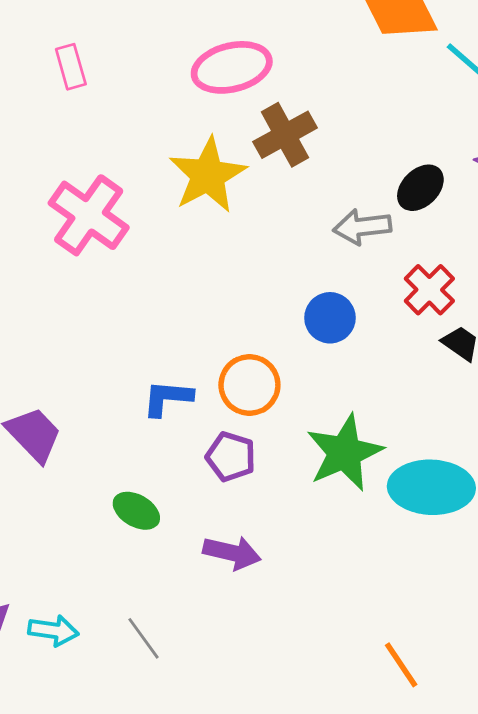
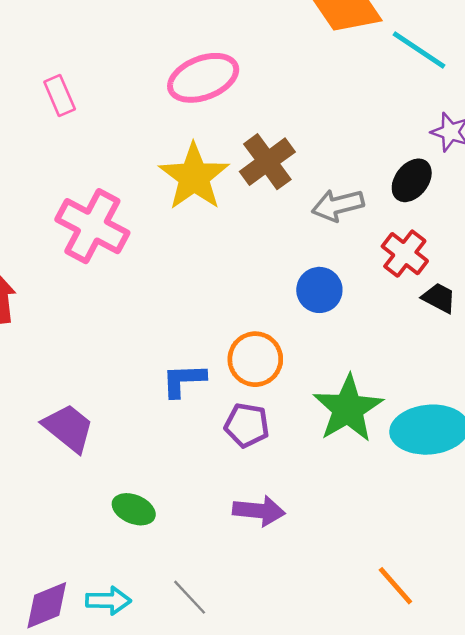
brown cross: (285, 135) -> (267, 162), moved
black ellipse: (420, 188) -> (412, 180), moved
green ellipse: (136, 511) -> (134, 509), moved
orange line: (401, 665) -> (395, 586), moved

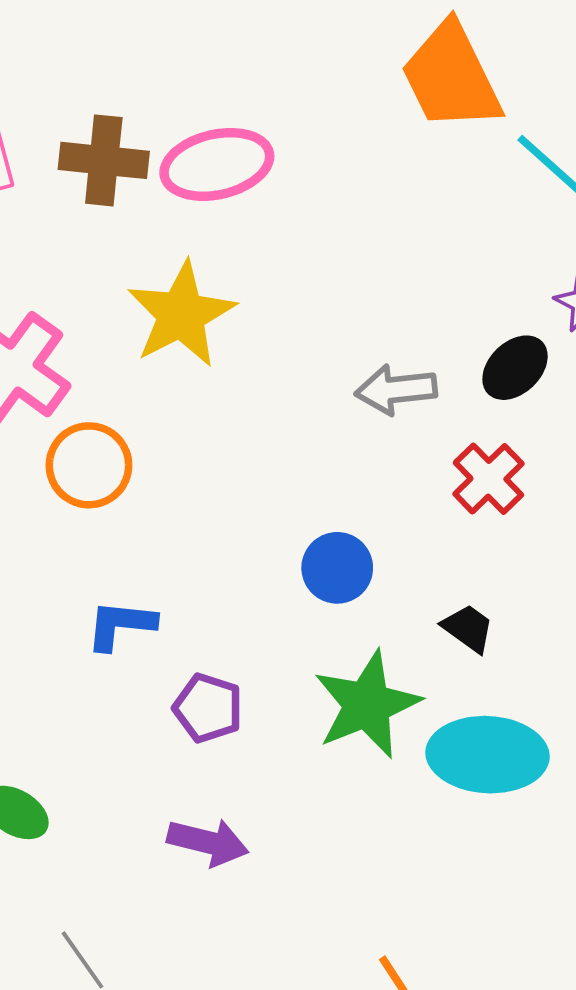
brown cross: (267, 162) -> (104, 160), moved, turned 34
blue circle: (319, 290) -> (337, 568), moved
black trapezoid: (439, 298) -> (468, 628), moved
orange circle: (255, 359) -> (89, 465), moved

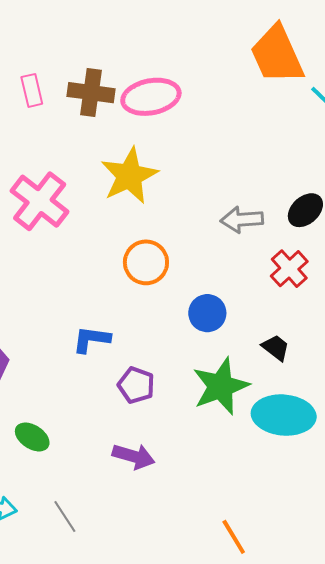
orange circle: (89, 465) -> (146, 262), moved

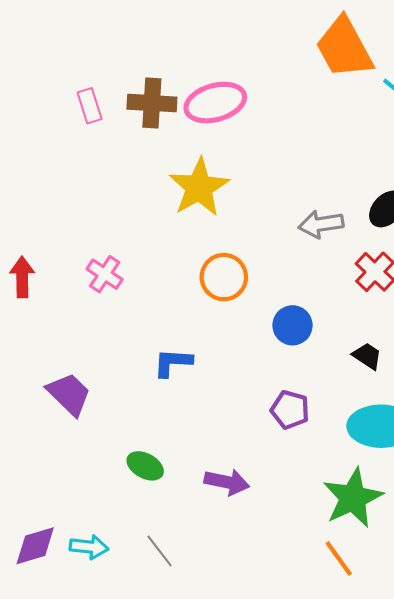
pink cross: (40, 201) -> (105, 274), moved, size x0.6
purple pentagon: (136, 385) -> (290, 410), moved
green star: (221, 386) -> (353, 498), moved
green ellipse: (32, 437) -> (145, 466), moved

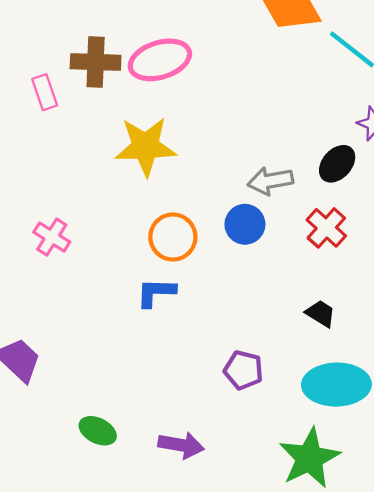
pink rectangle: (90, 106) -> (45, 92), moved
yellow star: (199, 187) -> (146, 146), turned 30
blue circle: (292, 325) -> (245, 224), moved
blue L-shape: (173, 363) -> (156, 292), moved

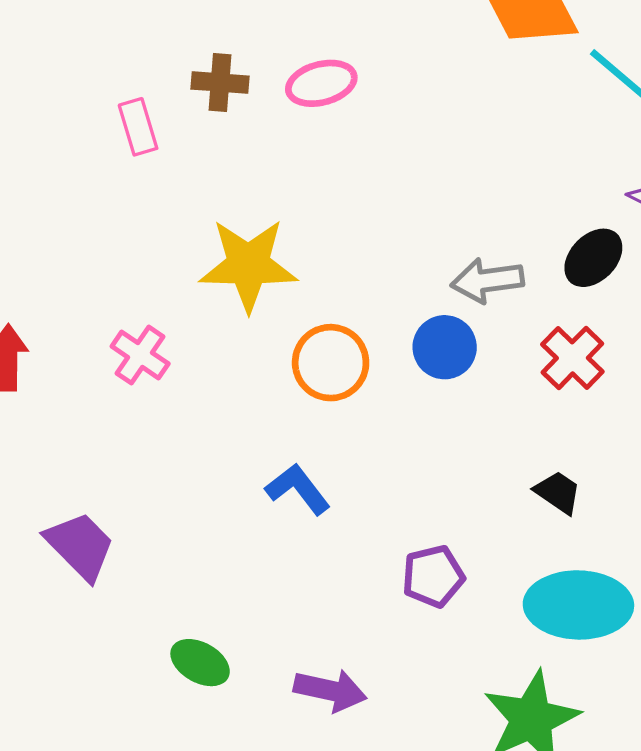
pink ellipse: (160, 60) -> (321, 83), size x0.7
brown cross: (96, 62) -> (220, 83), size x0.7
yellow star: (146, 146) -> (248, 265), moved
blue L-shape: (156, 292) -> (298, 489), moved, turned 48
purple pentagon: (243, 370) -> (433, 576), turned -30

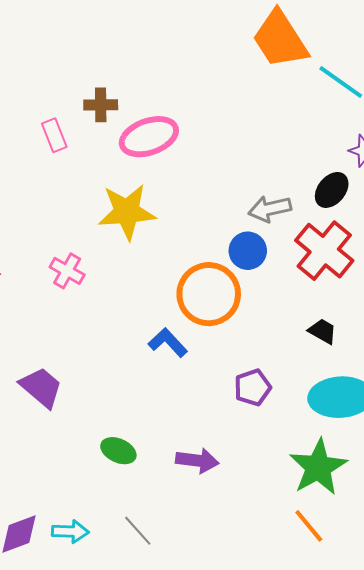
pink ellipse: (321, 83) -> (149, 137), moved, size x1.4
red cross: (572, 358) -> (324, 251), size x1.5
orange circle: (331, 363) -> (209, 294), moved, size x1.4

